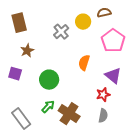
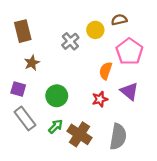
orange semicircle: (84, 63) -> (106, 71), moved
red star: (103, 95) -> (100, 99), moved
gray semicircle: (103, 116) -> (118, 137), size x1.6
gray rectangle: (21, 119) -> (25, 118), moved

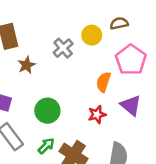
brown star: (32, 63) -> (27, 65), moved

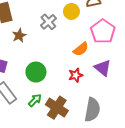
orange semicircle: (103, 82) -> (81, 49), turned -147

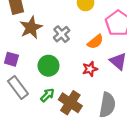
gray cross: (48, 22) -> (62, 34), moved
brown star: (19, 35) -> (31, 28), size x1.5

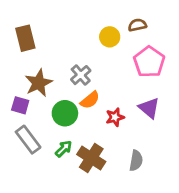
brown star: (31, 28) -> (39, 83), moved
orange semicircle: (95, 42) -> (90, 100), moved
gray semicircle: (107, 105) -> (136, 161), size x0.7

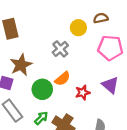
pink pentagon: (149, 62) -> (110, 48), turned -30
gray cross: (81, 75) -> (60, 49), moved

